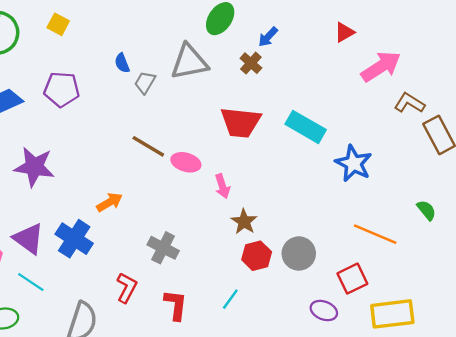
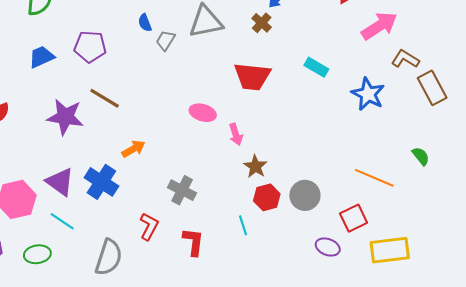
cyan rectangle: (306, 127) -> (316, 67), moved, size x0.7
brown line: (148, 146) -> (105, 98), moved
blue star: (354, 163) -> (368, 94), moved
cyan line: (230, 299) -> (243, 225), moved, turned -54

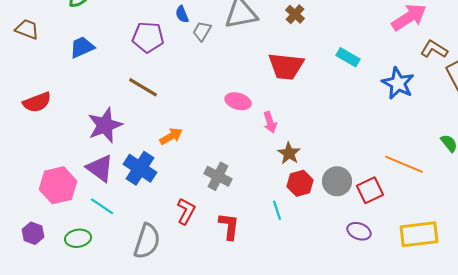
purple pentagon: (90, 47) -> (148, 37), moved
purple star: (65, 117) -> (105, 125), moved, turned -30
red square: (354, 218) -> (370, 190), moved

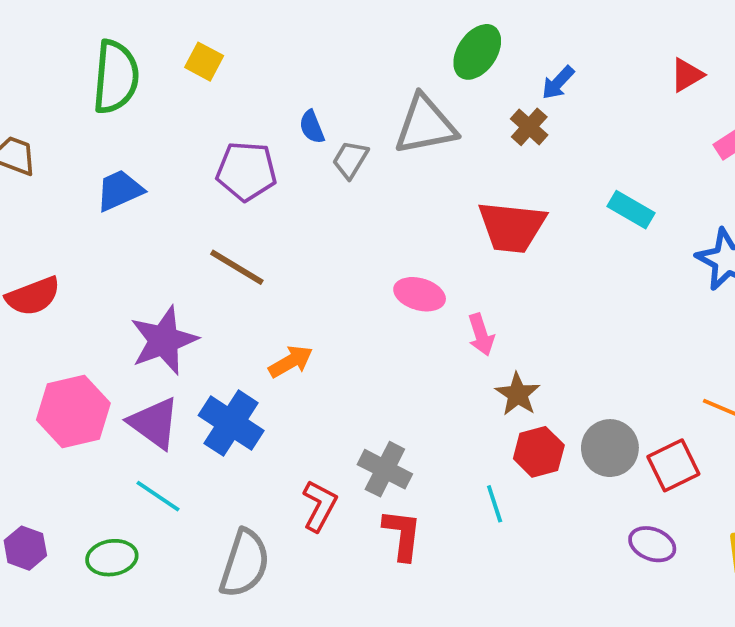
gray cross: (218, 176) -> (385, 469), moved
pink hexagon: (58, 185) -> (73, 412), moved

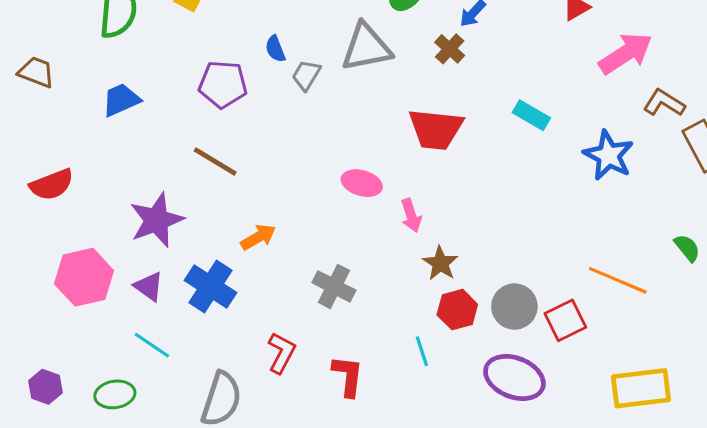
purple triangle: (154, 423) -> (149, 286), size x0.7
gray cross: (385, 469) -> (334, 286), moved
purple ellipse: (652, 544) -> (514, 377), moved, size x1.6

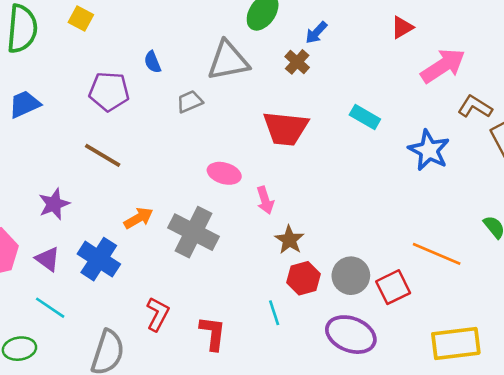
gray trapezoid: (306, 75) -> (190, 102), moved, turned 36
purple star: (157, 220) -> (54, 204), size x0.7
gray cross: (334, 286) -> (193, 232), moved, size x1.4

